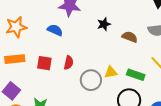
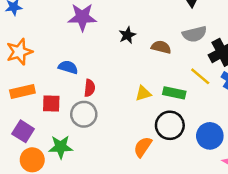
blue semicircle: (55, 30) -> (68, 67), moved
red square: (44, 63) -> (51, 104), moved
gray circle: (91, 80) -> (84, 114), moved

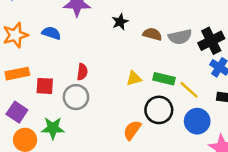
gray semicircle: (195, 34) -> (180, 37), moved
blue semicircle: (68, 67) -> (51, 33), moved
yellow line: (200, 76) -> (189, 90), moved

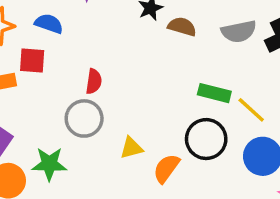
brown semicircle: (152, 34) -> (182, 27), moved
yellow triangle: (134, 78) -> (131, 148), moved
red square: (45, 86) -> (32, 60), moved

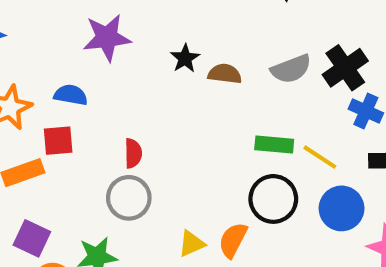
yellow triangle: (131, 148) -> (192, 244), moved

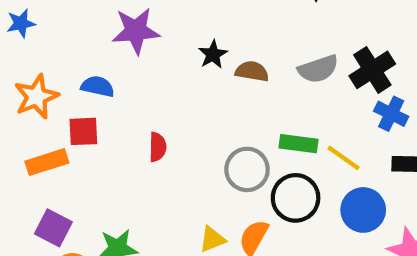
gray circle: (129, 198) -> (247, 169), moved

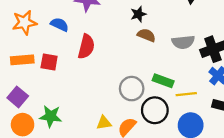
black star: (213, 54) -> (138, 14), moved
red square: (83, 131) -> (49, 62), moved
red semicircle: (158, 147) -> (86, 47), moved, size x1.5
yellow line: (344, 158) -> (186, 94), turned -54

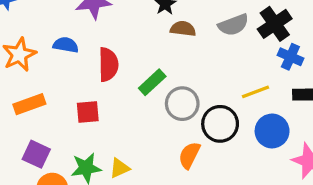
red square: (49, 62) -> (88, 112), moved
green rectangle: (163, 81) -> (152, 82), moved, turned -48
yellow triangle: (104, 123) -> (119, 168), moved

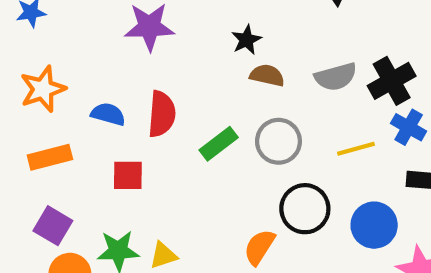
blue semicircle: (66, 45) -> (108, 114), moved
yellow line: (255, 92) -> (356, 149), moved
gray circle: (182, 104) -> (278, 141), moved

